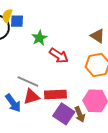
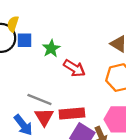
blue square: (17, 21) -> (24, 40), moved
red triangle: (31, 97) -> (44, 117), turned -42

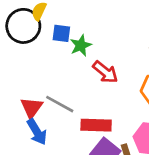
blue square: (24, 40) -> (61, 33), moved
red triangle: (44, 117) -> (31, 108), moved

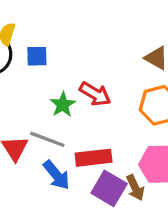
green star: (81, 45) -> (63, 105), moved
blue arrow: (37, 132) -> (56, 175), moved

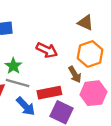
green star: (63, 105) -> (13, 66), moved
brown arrow: (135, 188) -> (75, 74), moved

